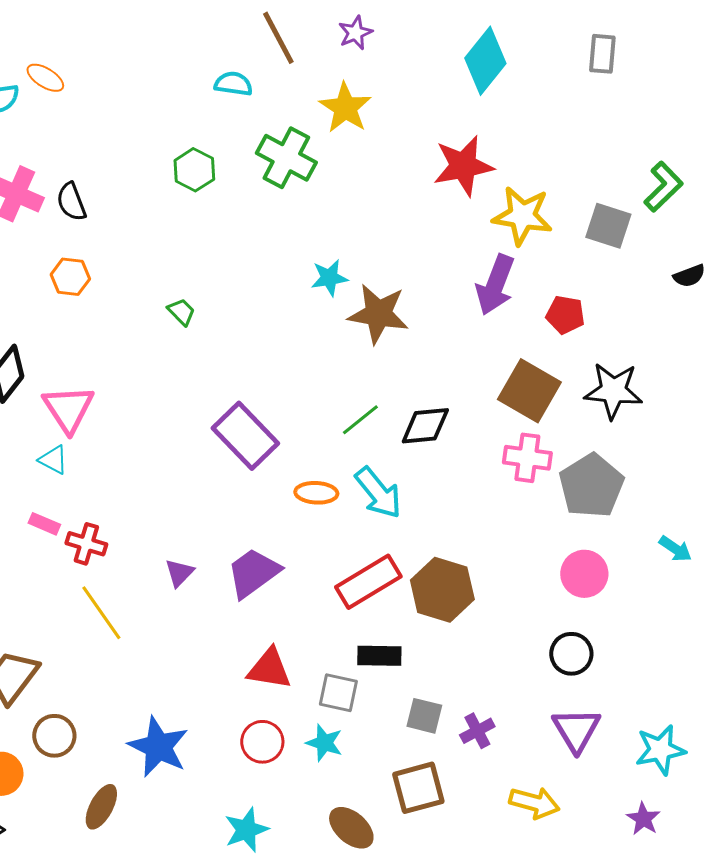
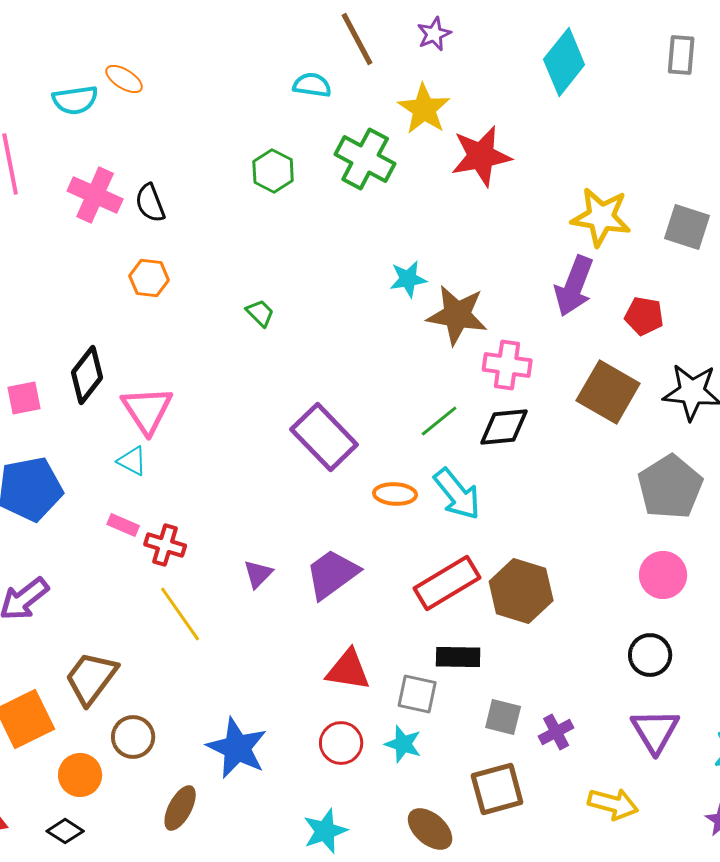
red star: (463, 166) -> (481, 156), moved
pink cross: (527, 458) -> (507, 365), moved

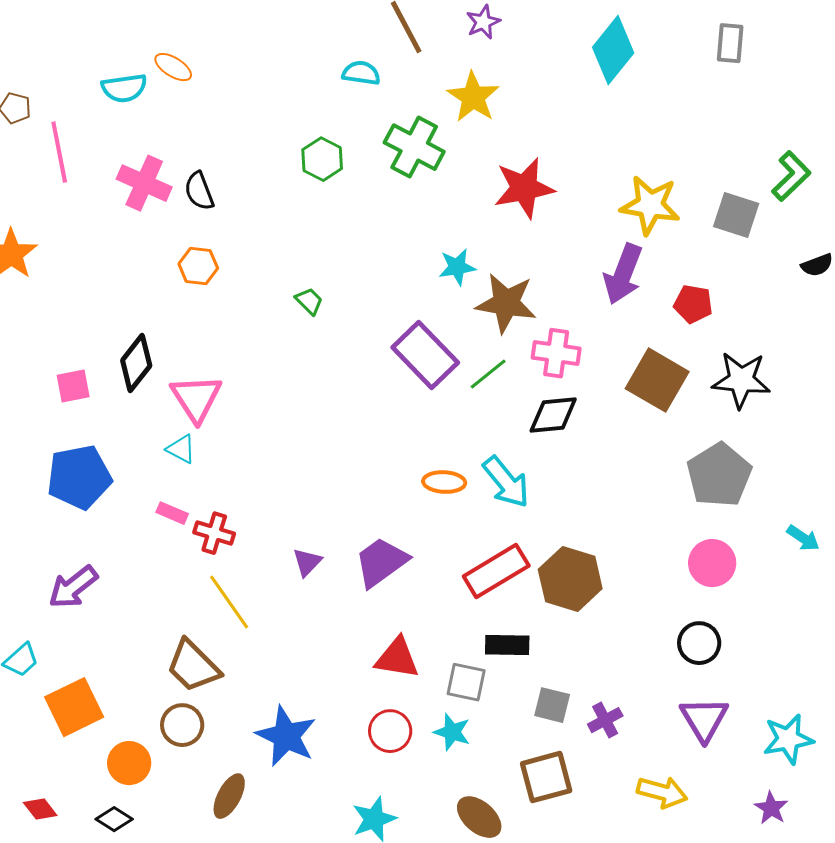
red star: (481, 156) -> (524, 188), moved
green line: (439, 421) -> (488, 374), moved
purple rectangle: (324, 437) -> (425, 355), moved
brown trapezoid: (91, 678) -> (193, 666), moved, turned -82

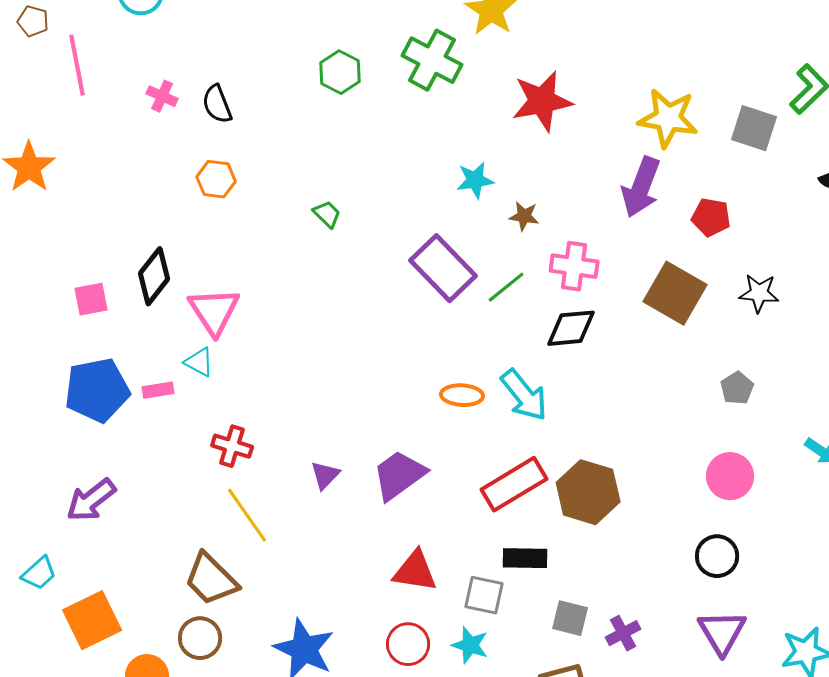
pink cross: (144, 183) -> (162, 96), size x0.6
brown star: (506, 303) -> (524, 216), size x0.5
black star: (741, 380) -> (759, 293), size x0.7
gray pentagon: (719, 475) -> (737, 388), size x0.5
pink rectangle: (172, 513) -> (158, 390), moved, turned -32

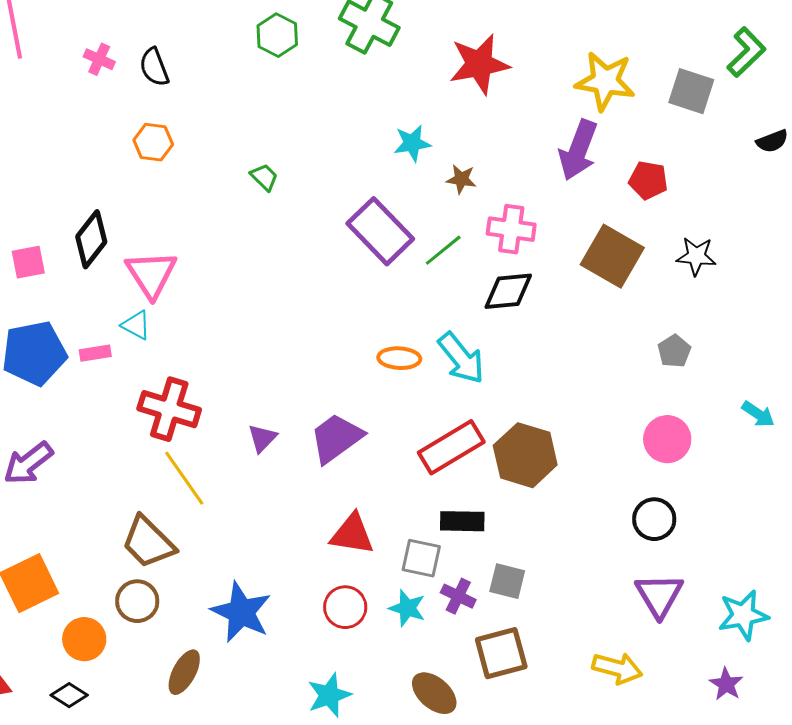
red cross: (232, 446) -> (169, 409), size x1.5
purple cross: (623, 633) -> (458, 596), moved, turned -36

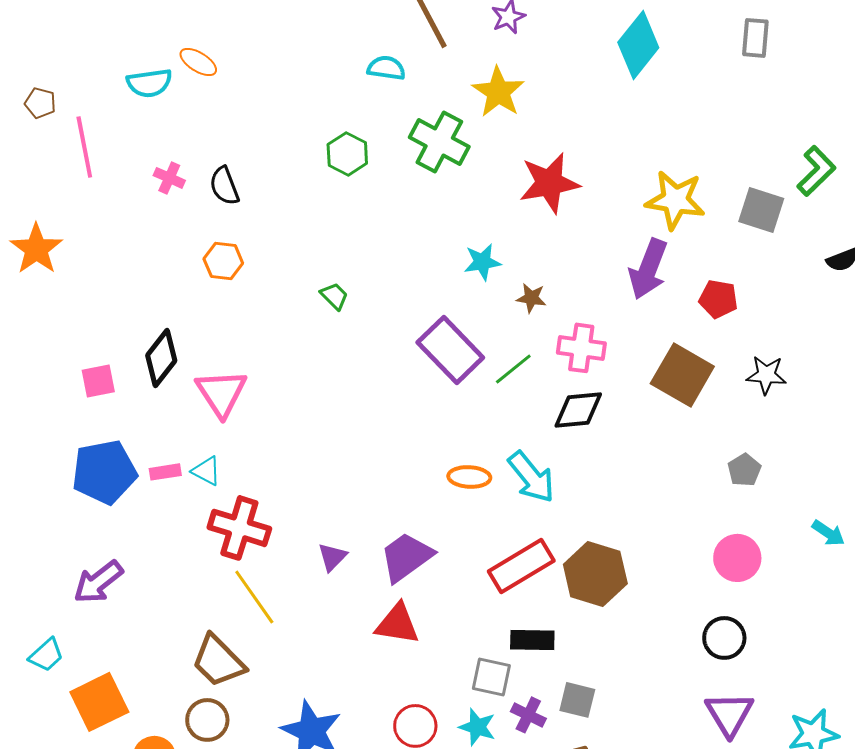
cyan triangle: (136, 325) -> (206, 471), moved
red triangle: (352, 534) -> (397, 624), moved

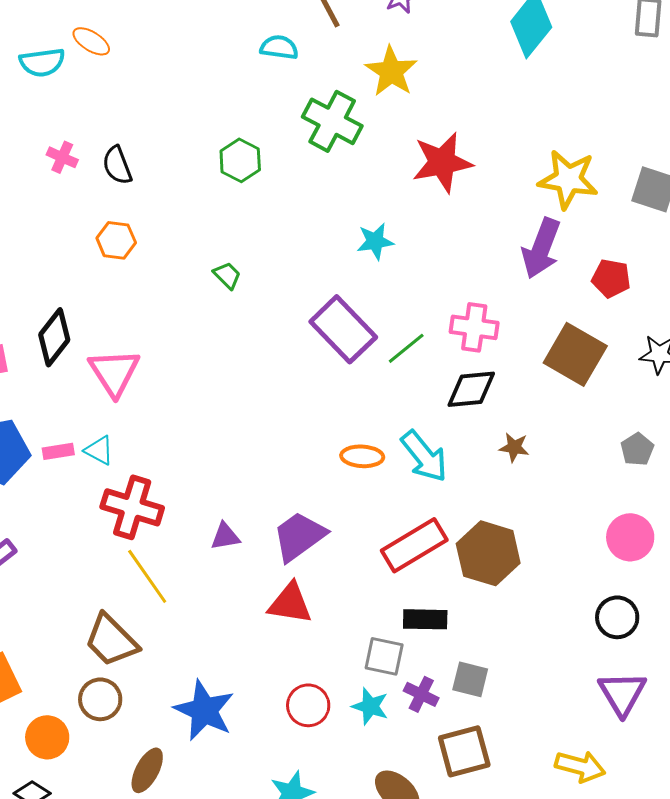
green hexagon: (347, 154) -> (240, 160), moved
brown star: (531, 298) -> (514, 447), moved
purple triangle: (332, 557) -> (225, 536), turned 36

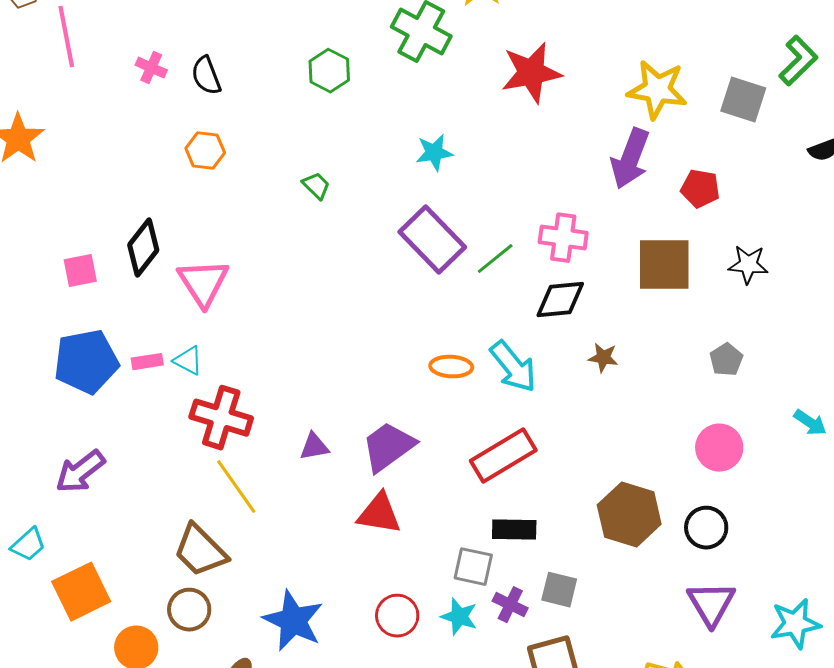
cyan star: (375, 241) -> (434, 153), moved
brown square: (575, 354) -> (664, 265), turned -30
brown hexagon: (488, 553) -> (629, 515), moved

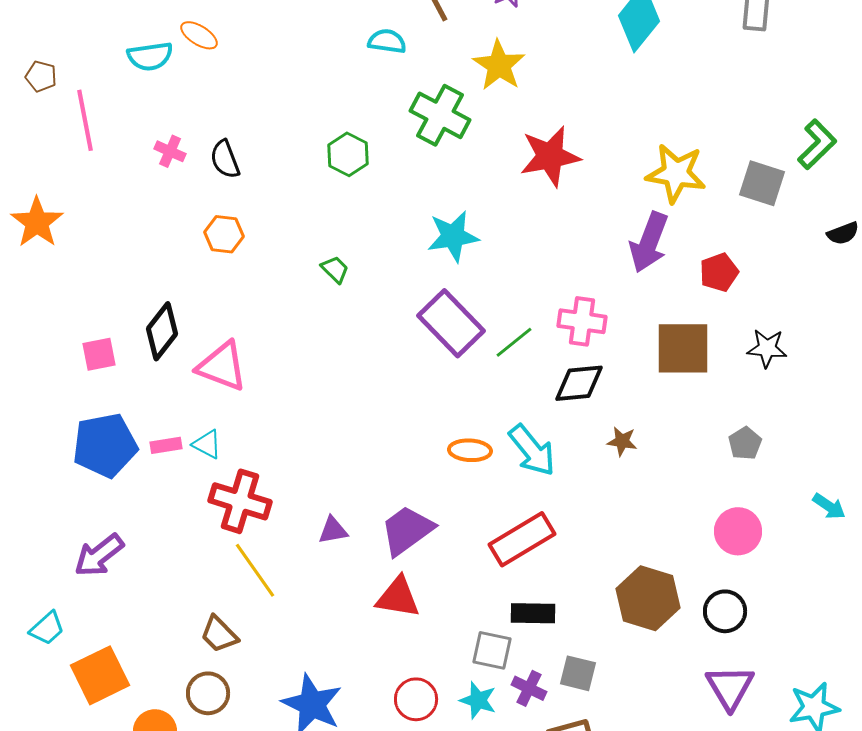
cyan star: (434, 153) -> (453, 236), size x1.4
red pentagon: (700, 189) -> (719, 272), turned -30
pink triangle: (203, 283) -> (222, 366), turned -36
brown trapezoid: (200, 551) -> (219, 634), size x0.7

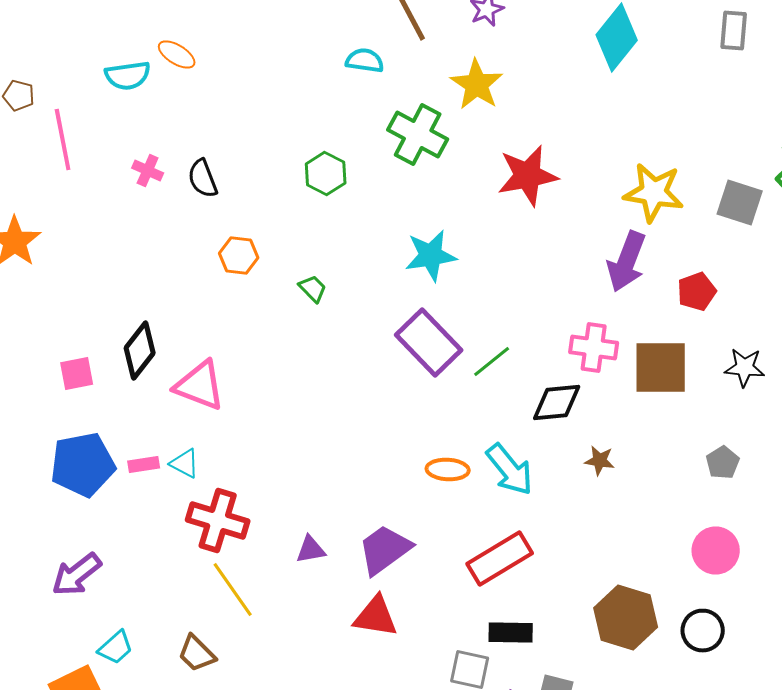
orange hexagon: (224, 234) -> (239, 256), moved
pink cross: (582, 321) -> (594, 348), moved
cyan trapezoid: (47, 628) -> (116, 648), moved

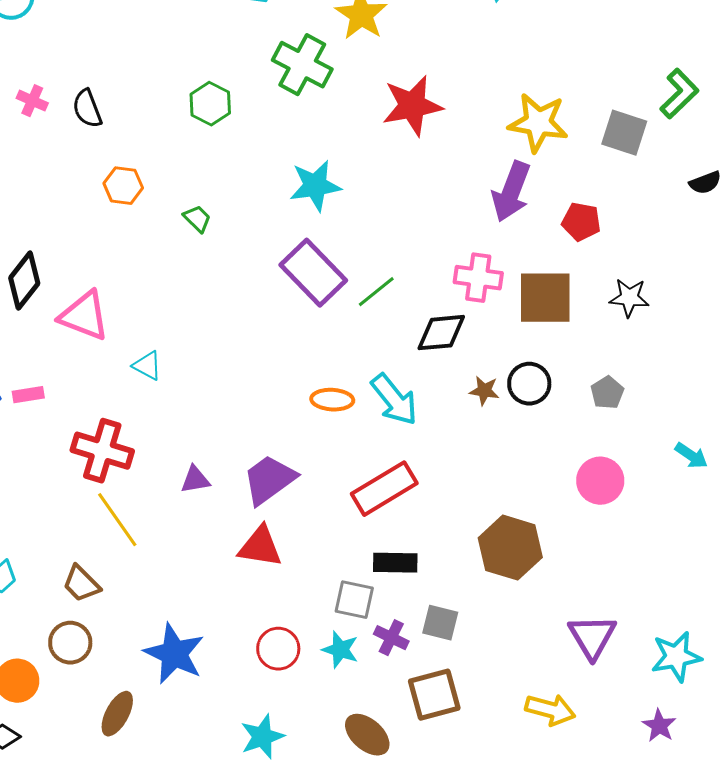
red pentagon: (697, 292) -> (581, 222), turned 30
cyan triangle: (185, 464) -> (147, 366), moved
black circle: (703, 630) -> (529, 384), moved

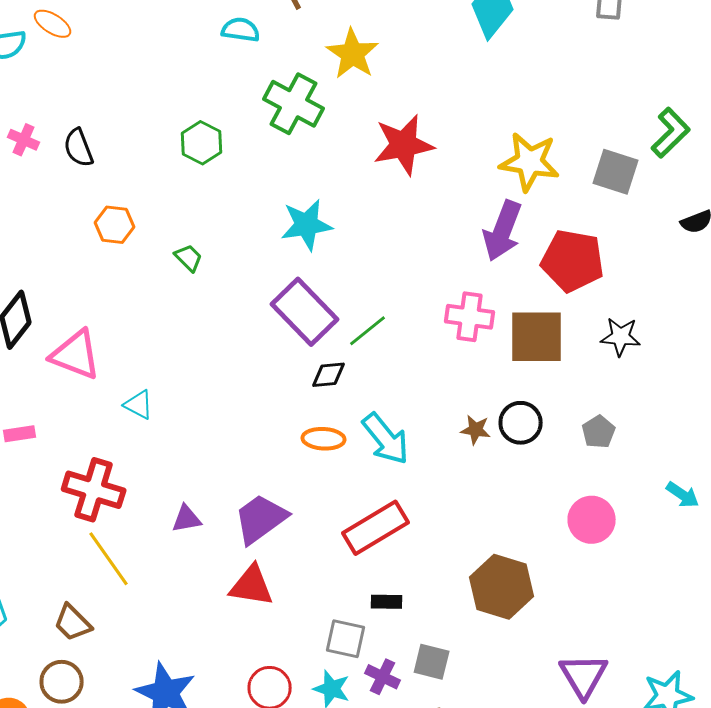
red pentagon: (581, 222) -> (573, 261), size x1.6
black diamond: (441, 333) -> (329, 375), moved, size x0.7
black rectangle: (395, 563) -> (387, 602), size x0.7

